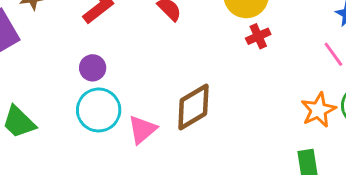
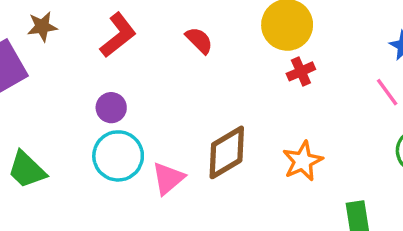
orange star: (318, 110) -> (303, 161), moved

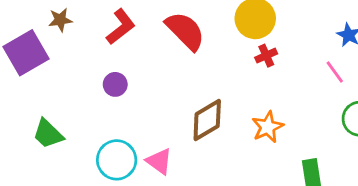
red semicircle: (199, 40) -> (185, 31), size x1.8
cyan circle: (118, 156) -> (117, 160), moved
pink triangle: (168, 178) -> (159, 161), moved, turned -44

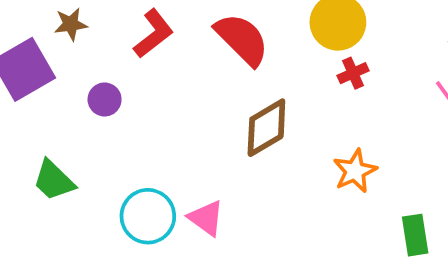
purple circle: (115, 84) -> (105, 99), moved
brown diamond: (207, 120) -> (266, 128), moved

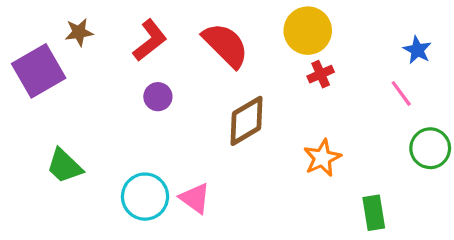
purple circle: (105, 99) -> (158, 97), moved

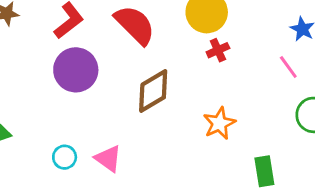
purple circle: (158, 97) -> (76, 70), size x1.8
cyan circle: (145, 197) -> (65, 157), size x0.6

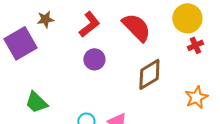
purple circle: (76, 70) -> (94, 59), size x0.7

